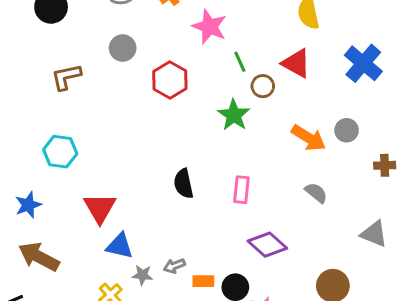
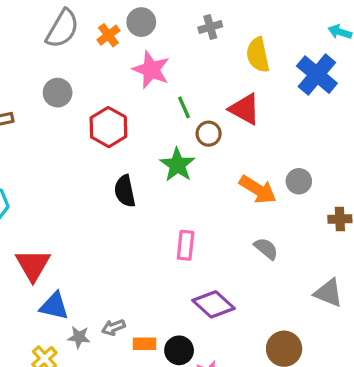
blue cross: (363, 63) -> (317, 75), moved
black semicircle: (184, 184) -> (125, 191), moved

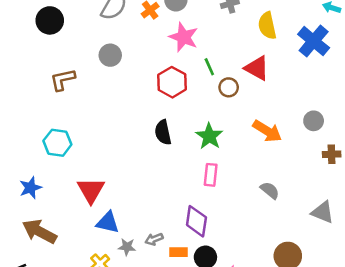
red hexagon: (108, 127) -> (172, 82), moved
green star: (177, 165) -> (209, 136), moved
gray circle: (299, 181) -> (314, 121), moved
gray semicircle: (266, 249) -> (270, 190), moved
purple diamond: (213, 304) -> (196, 221), moved, turned 56

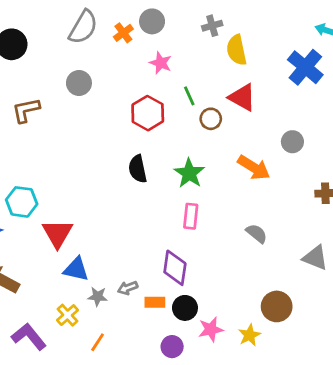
yellow semicircle: (267, 26) -> (237, 50), moved
pink star: (184, 37) -> (161, 63), size x0.7
gray circle: (314, 121) -> (292, 142), moved
cyan hexagon: (57, 143) -> (22, 202), moved

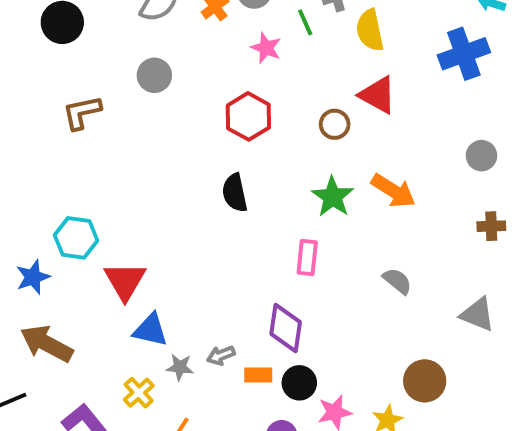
blue cross: (305, 67) -> (464, 54), turned 30
green line: (189, 96) -> (305, 22), moved
gray circle: (292, 142) -> (481, 156), moved
green star: (189, 173) -> (333, 197), moved

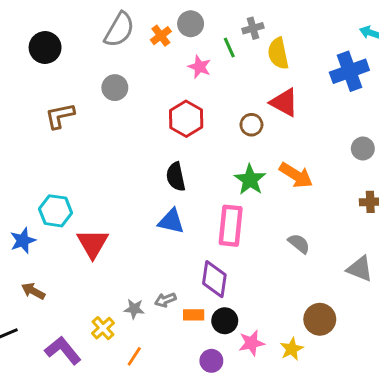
pink rectangle: (307, 257) -> (231, 226), size x1.5
blue triangle: (150, 330) -> (171, 221), moved
brown arrow: (47, 344) -> (33, 291), size x0.6

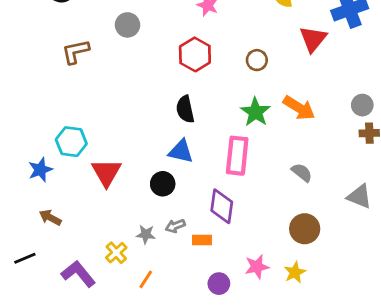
red triangle: (284, 102) -> (313, 39), moved, turned 40
gray circle: (363, 148) -> (362, 105), moved
brown circle: (320, 319) -> (305, 229), moved
black circle: (225, 321) -> (163, 184), moved

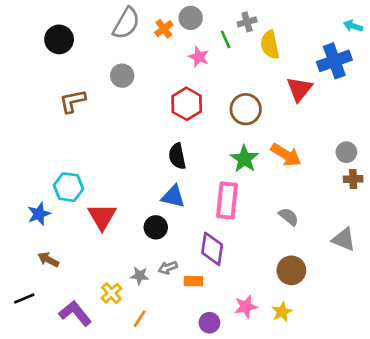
brown circle: (257, 60) -> (246, 109), size x1.5

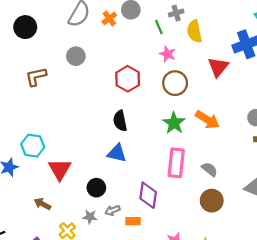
pink star: (199, 57) -> (168, 54), moved
pink rectangle: (227, 201) -> (176, 163), moved
black circle: (156, 227) -> (96, 188), moved
brown arrow: (48, 260) -> (42, 204), moved
brown circle: (291, 270) -> (212, 201), moved

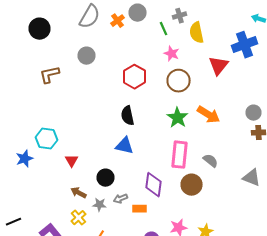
red triangle: (60, 169) -> (72, 161), size x0.6
brown circle: (212, 201) -> (192, 185), moved
brown arrow: (42, 204) -> (78, 193), moved

